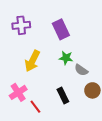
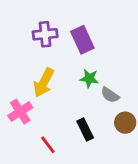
purple cross: (21, 25) -> (45, 34), moved
pink cross: (18, 92) -> (20, 112), moved

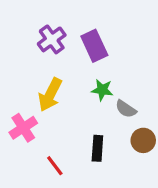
purple cross: (45, 34) -> (52, 39), turned -30
black rectangle: (85, 130) -> (97, 148), turned 30

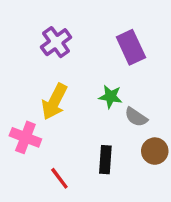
purple rectangle: (94, 46) -> (131, 47), moved
pink cross: (23, 128) -> (25, 137), turned -36

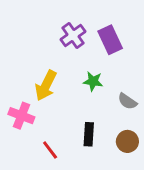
purple cross: (56, 42) -> (73, 35), moved
gray semicircle: (136, 117) -> (127, 101), moved
brown circle: (155, 151) -> (127, 141), moved

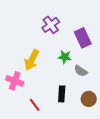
purple rectangle: (110, 40) -> (83, 38), moved
gray semicircle: (127, 101) -> (81, 71), moved

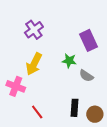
purple cross: (51, 25) -> (34, 30), moved
black rectangle: (62, 94) -> (75, 108), moved
brown circle: (89, 99) -> (95, 114), moved

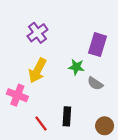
purple rectangle: (88, 40) -> (97, 45), turned 42
black rectangle: (75, 108) -> (67, 116), moved

